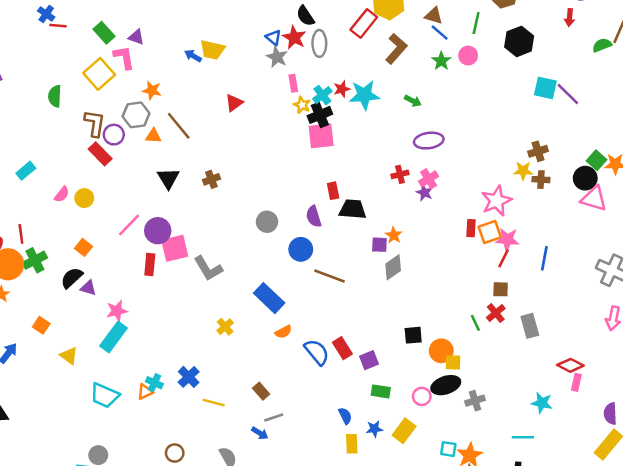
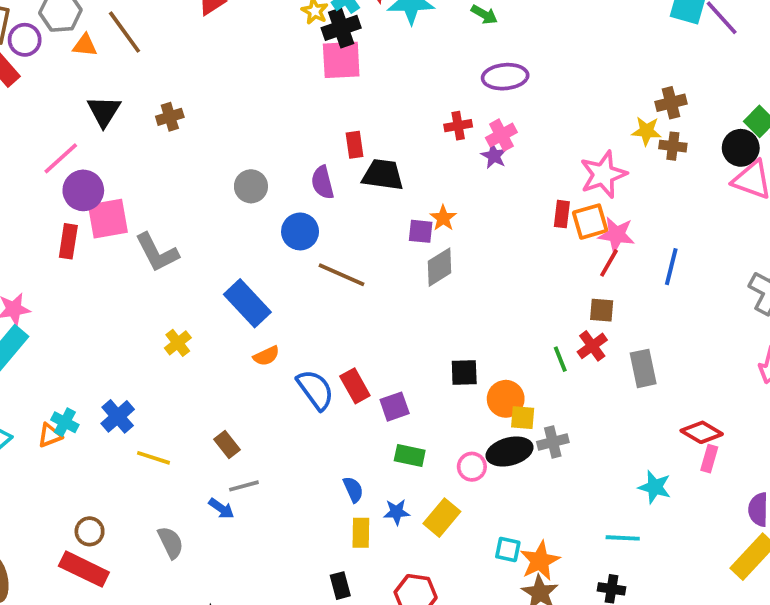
pink line: (129, 225) -> (61, 158), moved
gray cross: (475, 401) -> (553, 442), moved

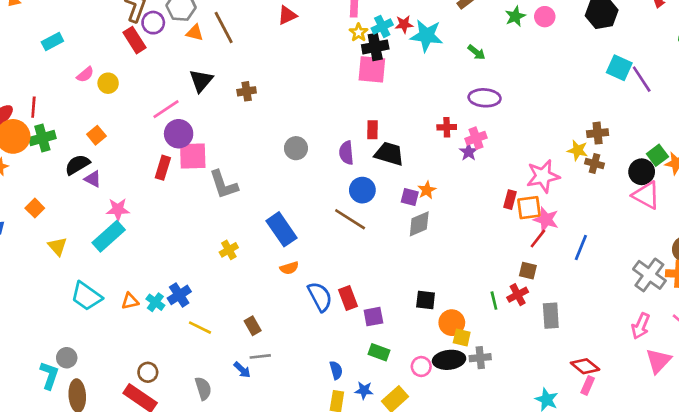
blue circle: (300, 231) -> (362, 190), moved
cyan cross: (65, 422) -> (155, 302), moved

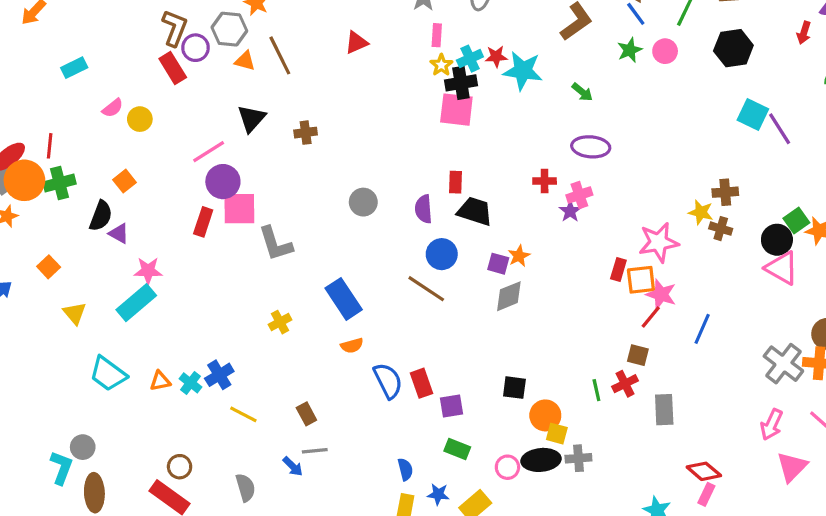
black semicircle: (77, 165) -> (101, 216), turned 140

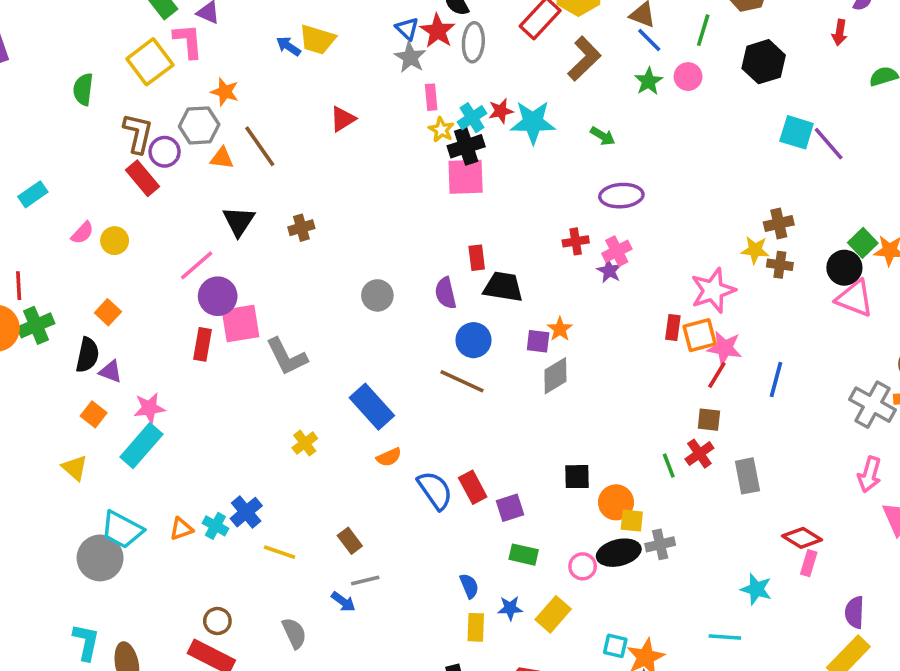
orange square: (49, 267) -> (94, 414), moved
gray circle: (83, 447) -> (100, 558), moved, size x1.6

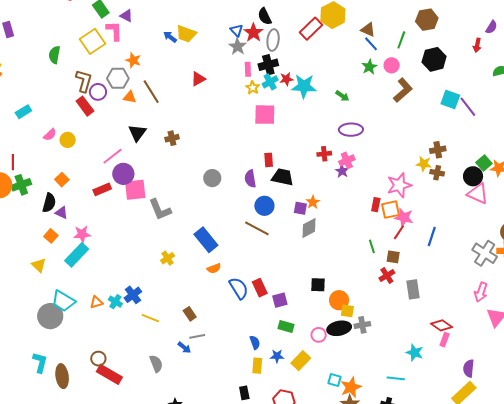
brown L-shape: (584, 59) -> (403, 90), moved
black cross: (466, 146) -> (268, 65), moved
red rectangle: (202, 344) -> (102, 189), moved, turned 54
green line: (669, 466) -> (372, 246), moved
brown circle: (217, 621) -> (98, 359), moved

